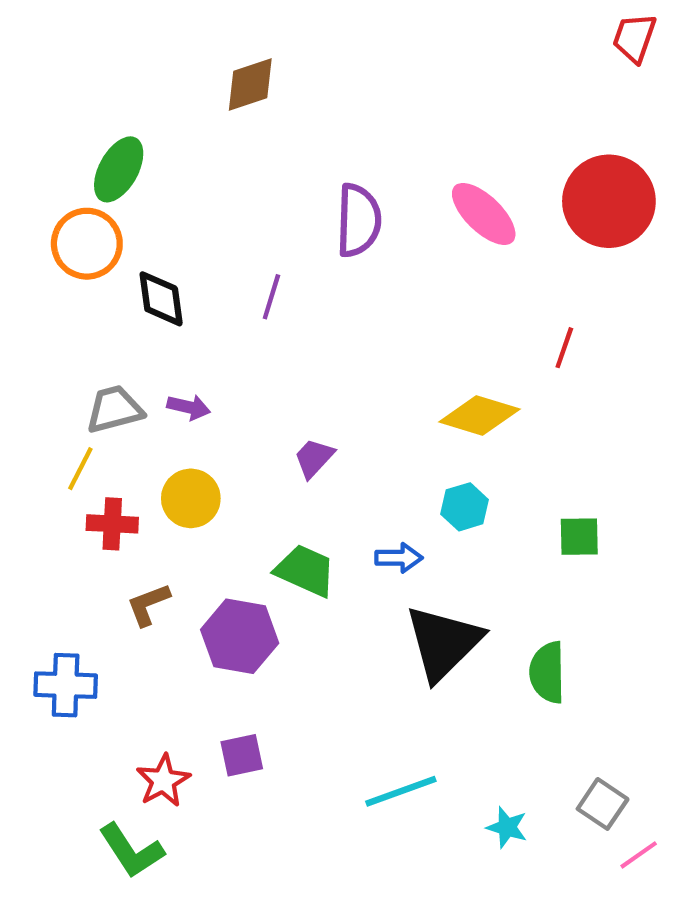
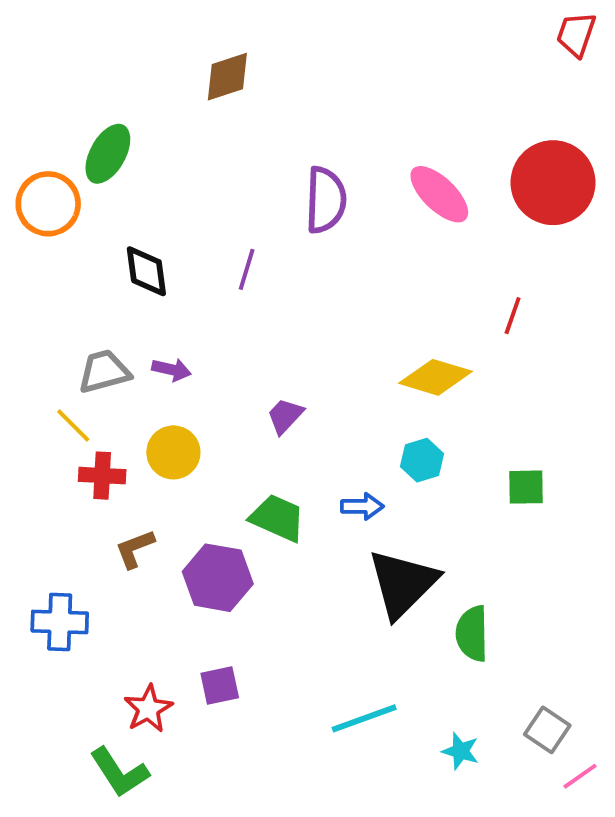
orange circle: (87, 244) -> (48, 204), moved
yellow line: (80, 469) -> (73, 425), turned -72
green semicircle: (547, 672) -> (472, 634), moved

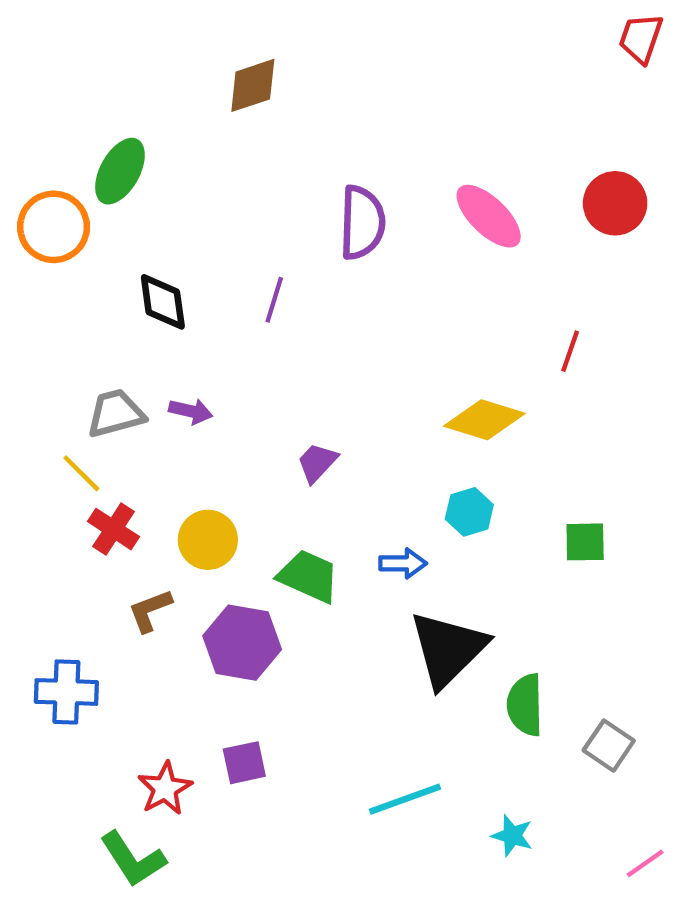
red circle: (553, 183) -> (615, 203), size x0.7
yellow circle: (173, 452) -> (208, 540), moved
red cross: (102, 476) -> (114, 529), turned 30
gray square: (547, 730) -> (609, 746), moved

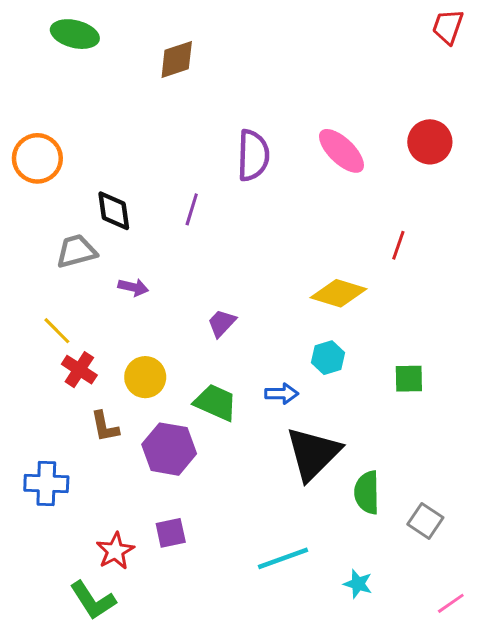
green ellipse: (120, 171) -> (75, 34), moved, turned 75
gray trapezoid: (116, 413) -> (76, 251), moved
brown L-shape: (150, 611) -> (105, 427), turned -80

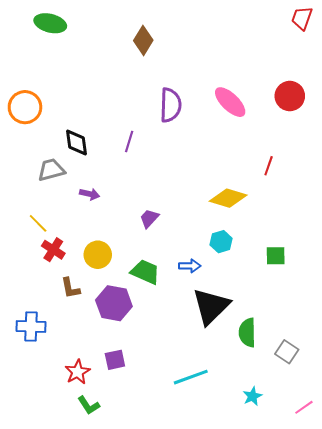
brown diamond: (177, 60) -> (143, 40), moved, turned -40
cyan star: (358, 584) -> (252, 396), moved, turned 30
green L-shape: (93, 600) -> (89, 405), moved, size x0.7

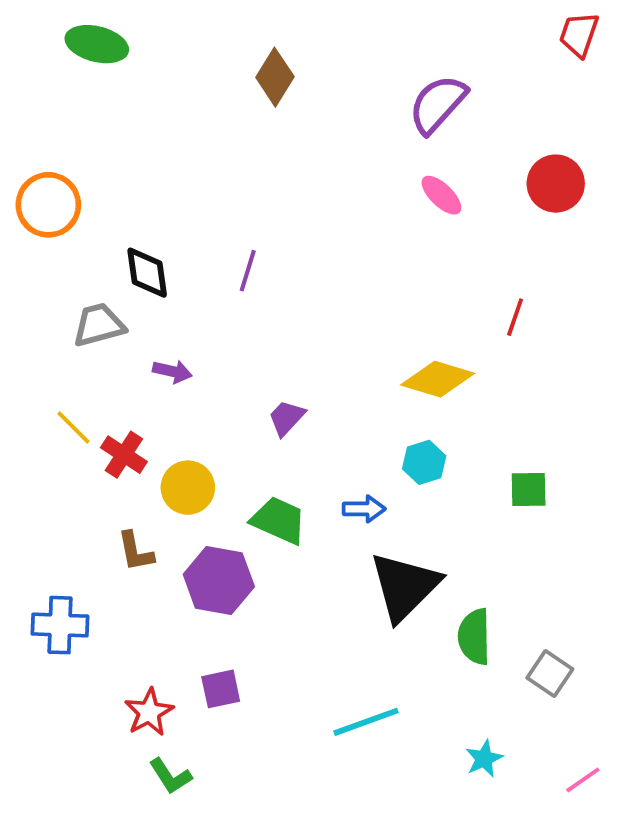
pink ellipse: (230, 102) -> (441, 195), size x0.7
purple semicircle: (171, 105) -> (438, 104), moved, turned -140
red cross: (53, 250) -> (124, 455), moved

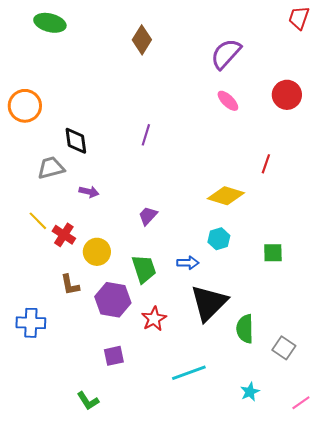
purple line: (248, 271) -> (146, 135), moved
green trapezoid: (279, 520) -> (144, 269), turned 48
red star: (149, 712) -> (154, 319), moved

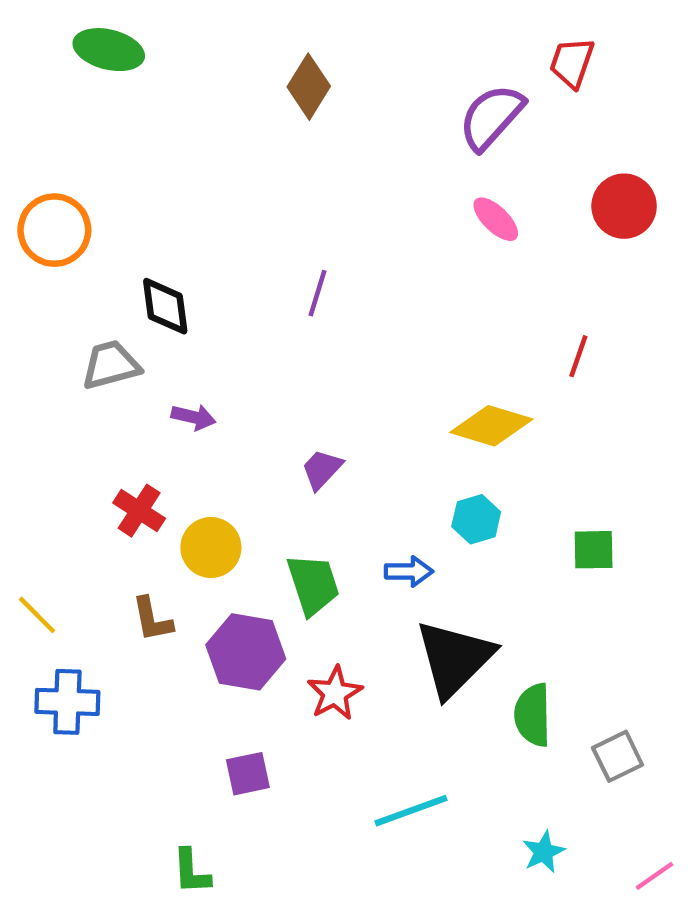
red trapezoid: (299, 18) -> (572, 63), moved
yellow line: (38, 221) -> (37, 615), moved
gray square: (284, 348) -> (618, 756), turned 30
green L-shape: (88, 401) -> (191, 872), turned 30

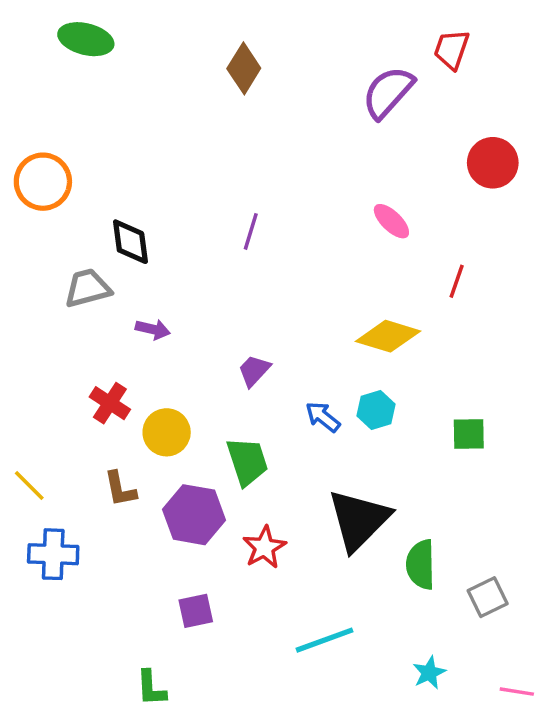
pink ellipse: (496, 219) -> (391, 221), moved
blue arrow: (409, 571) -> (323, 417), moved, turned -141
pink line: (654, 876) -> (517, 692), turned 44

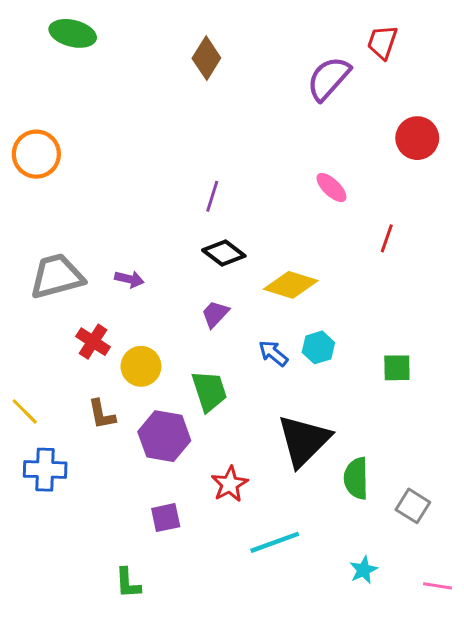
black diamond: (130, 242) -> (224, 253), moved, turned -45
gray trapezoid: (88, 288) -> (57, 276), moved, size x1.4
yellow diamond: (388, 336) -> (291, 285), moved
red star: (264, 547) -> (230, 484), moved
gray square: (488, 597) -> (413, 506), turned -32

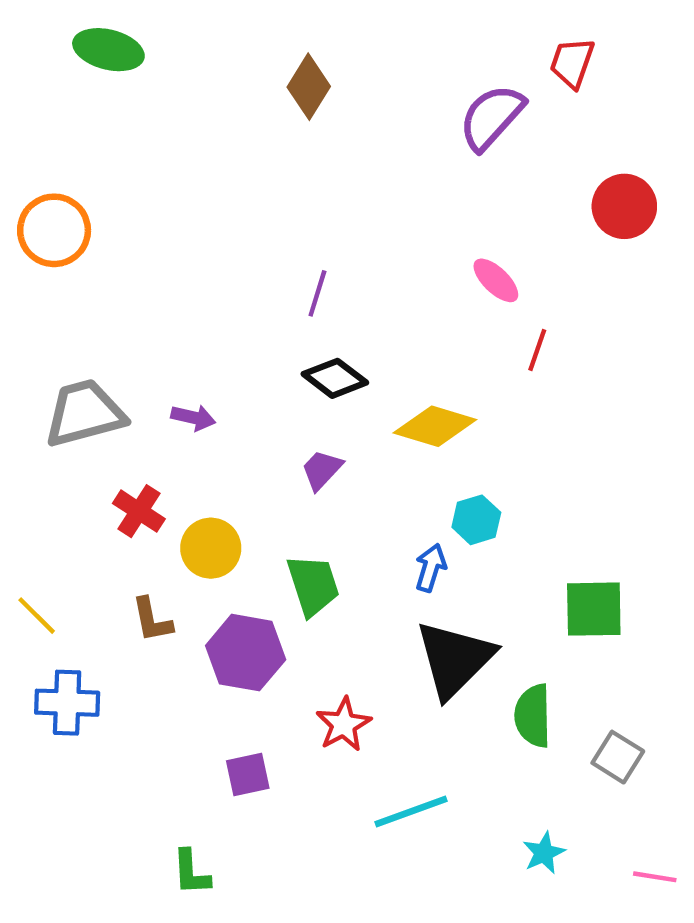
red line: (387, 238) -> (537, 350), moved
blue arrow: (273, 353) -> (431, 568), moved, turned 68
green square: (397, 368) -> (594, 609), moved, size x1.4

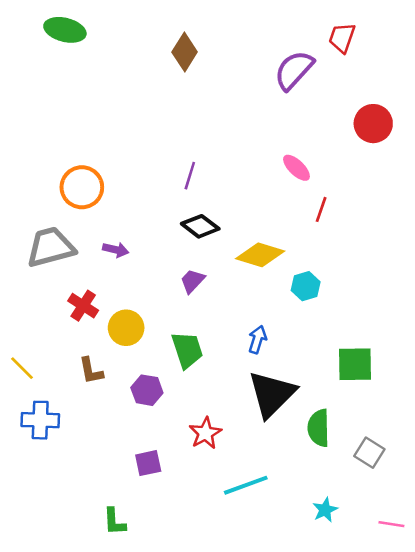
orange circle: (54, 230) -> (82, 187), moved
cyan hexagon: (476, 520) -> (306, 286), moved
purple hexagon: (246, 653) -> (147, 390), size x0.7

